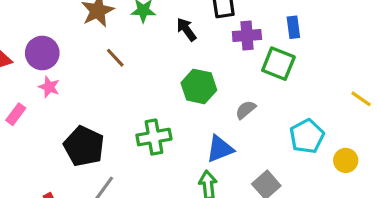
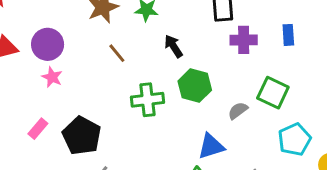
black arrow: (186, 29) -> (173, 46), moved
green square: (278, 64) -> (273, 93), moved
pink rectangle: (16, 114) -> (38, 129), moved
green cross: (154, 137) -> (147, 100), moved

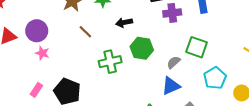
black arrow: (173, 46) -> (124, 23), turned -63
blue triangle: (211, 146) -> (171, 86), moved

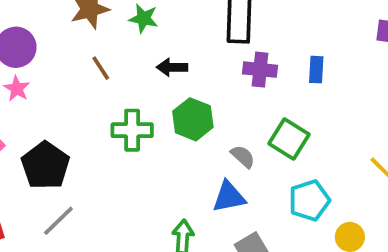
gray semicircle: (174, 62) -> (243, 156), turned 72

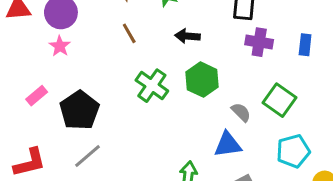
green cross: (132, 130) -> (152, 86), turned 32

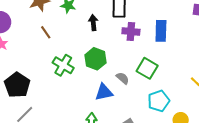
black arrow: (187, 36) -> (93, 23), moved, turned 84
blue rectangle: (305, 45) -> (161, 31), size x1.5
blue triangle: (228, 144) -> (104, 92), moved

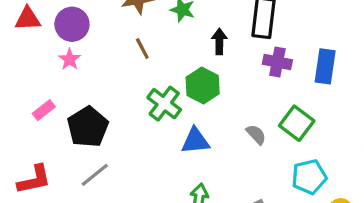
green hexagon: (96, 59) -> (203, 86), moved
blue triangle: (104, 92) -> (195, 141), moved

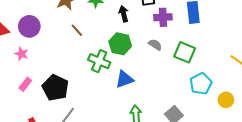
pink star: (70, 59) -> (22, 54), moved
gray semicircle: (256, 134) -> (155, 45), moved

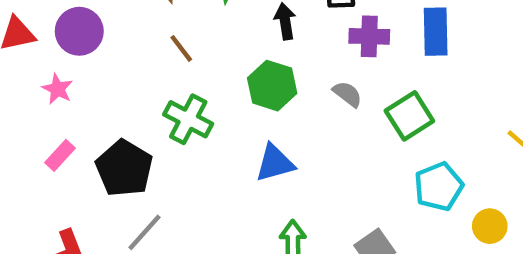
green square: (185, 52) -> (409, 116), turned 30
green cross: (99, 61) -> (188, 119), moved

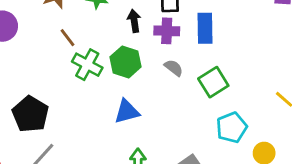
blue rectangle: (436, 32) -> (205, 28), moved
purple cross: (369, 36) -> (167, 31), moved
green cross: (188, 119) -> (87, 65), moved

